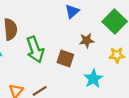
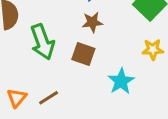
brown star: (87, 41) -> (92, 22), moved

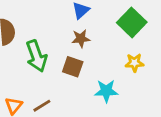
cyan star: (121, 81) -> (106, 91), turned 30

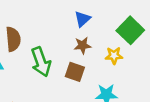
yellow star: (134, 63) -> (114, 56), moved

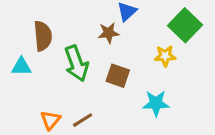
brown star: (82, 45) -> (109, 33), moved

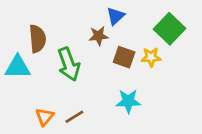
cyan triangle: (21, 67) -> (18, 67), size x1.4
brown square: (118, 76) -> (124, 57), moved
cyan star: (156, 103) -> (128, 101), moved

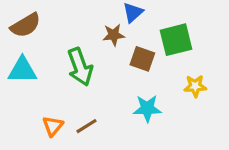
green square: (169, 29) -> (176, 40), moved, turned 32
brown semicircle: (37, 39) -> (26, 25), moved, turned 64
yellow star: (151, 57) -> (195, 86), moved

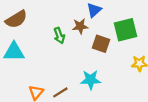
green arrow: (80, 67) -> (59, 36), moved, size x0.6
cyan star: (147, 108) -> (91, 80), moved

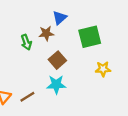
brown square: (101, 44) -> (57, 60), moved, turned 30

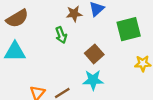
brown star: (46, 33) -> (74, 14), moved

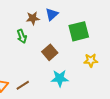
cyan star: (93, 80) -> (60, 78), moved

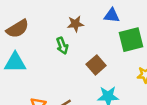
blue triangle: (52, 14) -> (112, 15), moved, turned 48

